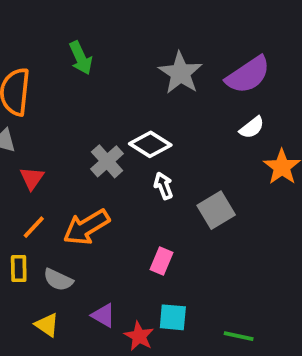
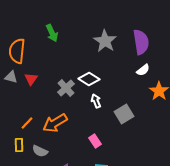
purple semicircle: (248, 75) -> (141, 42), turned -65
red triangle: (32, 178) -> (31, 79), moved
pink rectangle: (162, 261) -> (95, 141), turned -56

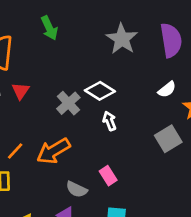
white semicircle: (143, 70) -> (167, 89), moved
gray square: (124, 114) -> (168, 139), moved
gray semicircle: (40, 151) -> (77, 189), moved

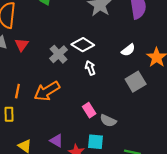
white semicircle: (167, 89) -> (128, 50), moved
orange line: (15, 151) -> (17, 91), turned -32
gray semicircle: (77, 189) -> (108, 121), moved

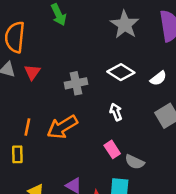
white diamond: (83, 45) -> (121, 72), moved
gray cross: (59, 54) -> (76, 83), turned 30
white arrow: (90, 68) -> (116, 112), moved

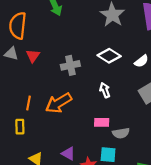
pink rectangle: (112, 149) -> (102, 122), turned -56
gray semicircle: (135, 162) -> (121, 133), turned -35

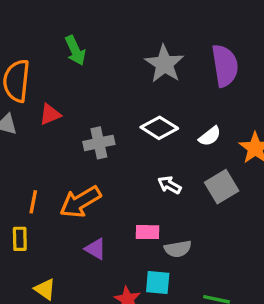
red triangle: (33, 56) -> (50, 114), moved, turned 32
white arrow: (105, 90) -> (169, 185), moved, turned -40
purple triangle: (68, 154) -> (95, 249), moved

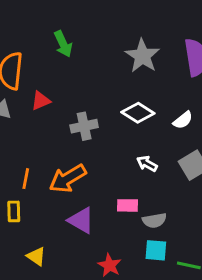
purple triangle: (95, 249) -> (81, 220), size x1.4
cyan square: (158, 283) -> (156, 250), moved

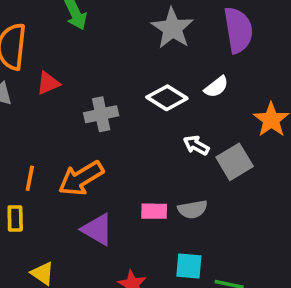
white semicircle: (183, 120) -> (216, 87), moved
white arrow: (147, 164) -> (196, 145), moved
gray semicircle: (154, 220) -> (193, 209), moved

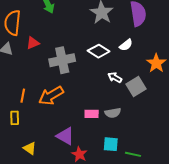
gray cross: (101, 114) -> (62, 60), size x1.4
purple triangle: (97, 229) -> (65, 136), moved

